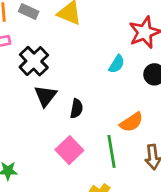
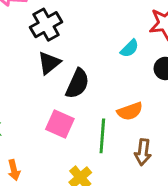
black semicircle: (77, 109) -> (77, 84), size x1.5
pink square: (69, 150) -> (60, 124), turned -36

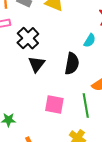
black semicircle: (77, 84) -> (72, 64), moved

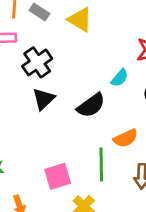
black semicircle: (72, 64) -> (91, 105), turned 35
pink square: (54, 104) -> (58, 176), moved, turned -36

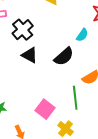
black triangle: (44, 99) -> (30, 55), turned -42
pink square: (58, 176) -> (45, 109), turned -30

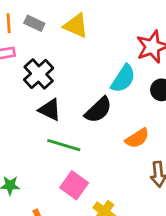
cyan semicircle: (82, 35) -> (123, 79), size x1.5
green line: (75, 98) -> (64, 145), moved, turned -65

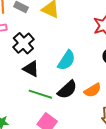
cyan semicircle: (123, 79) -> (67, 60), moved
black semicircle: (98, 110) -> (67, 90), moved

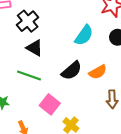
cyan semicircle: (67, 60) -> (84, 35), moved
green line: (40, 94) -> (29, 75), moved

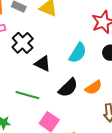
black triangle: (35, 48) -> (43, 64), moved

